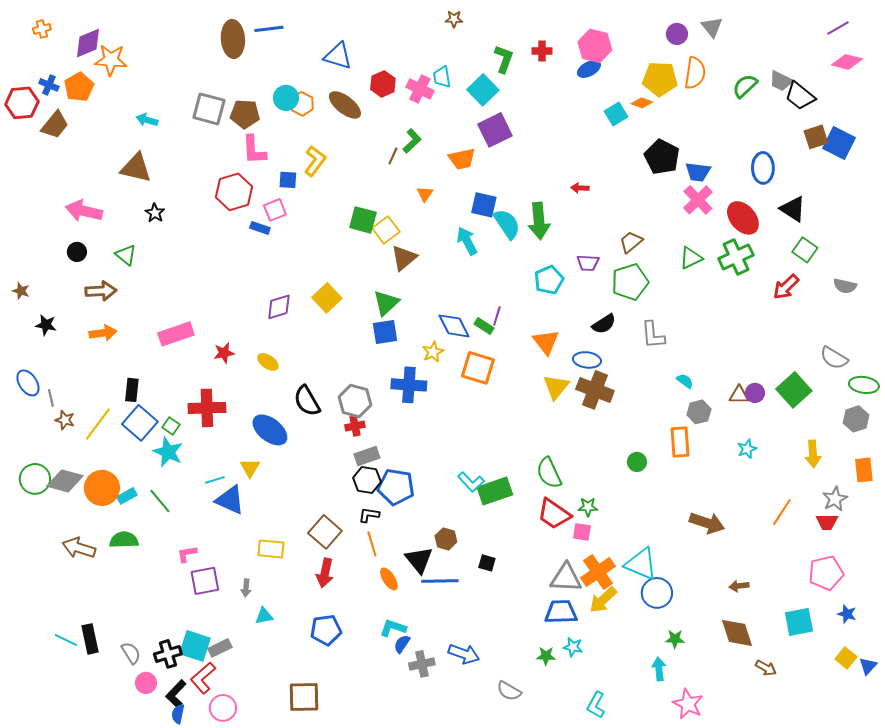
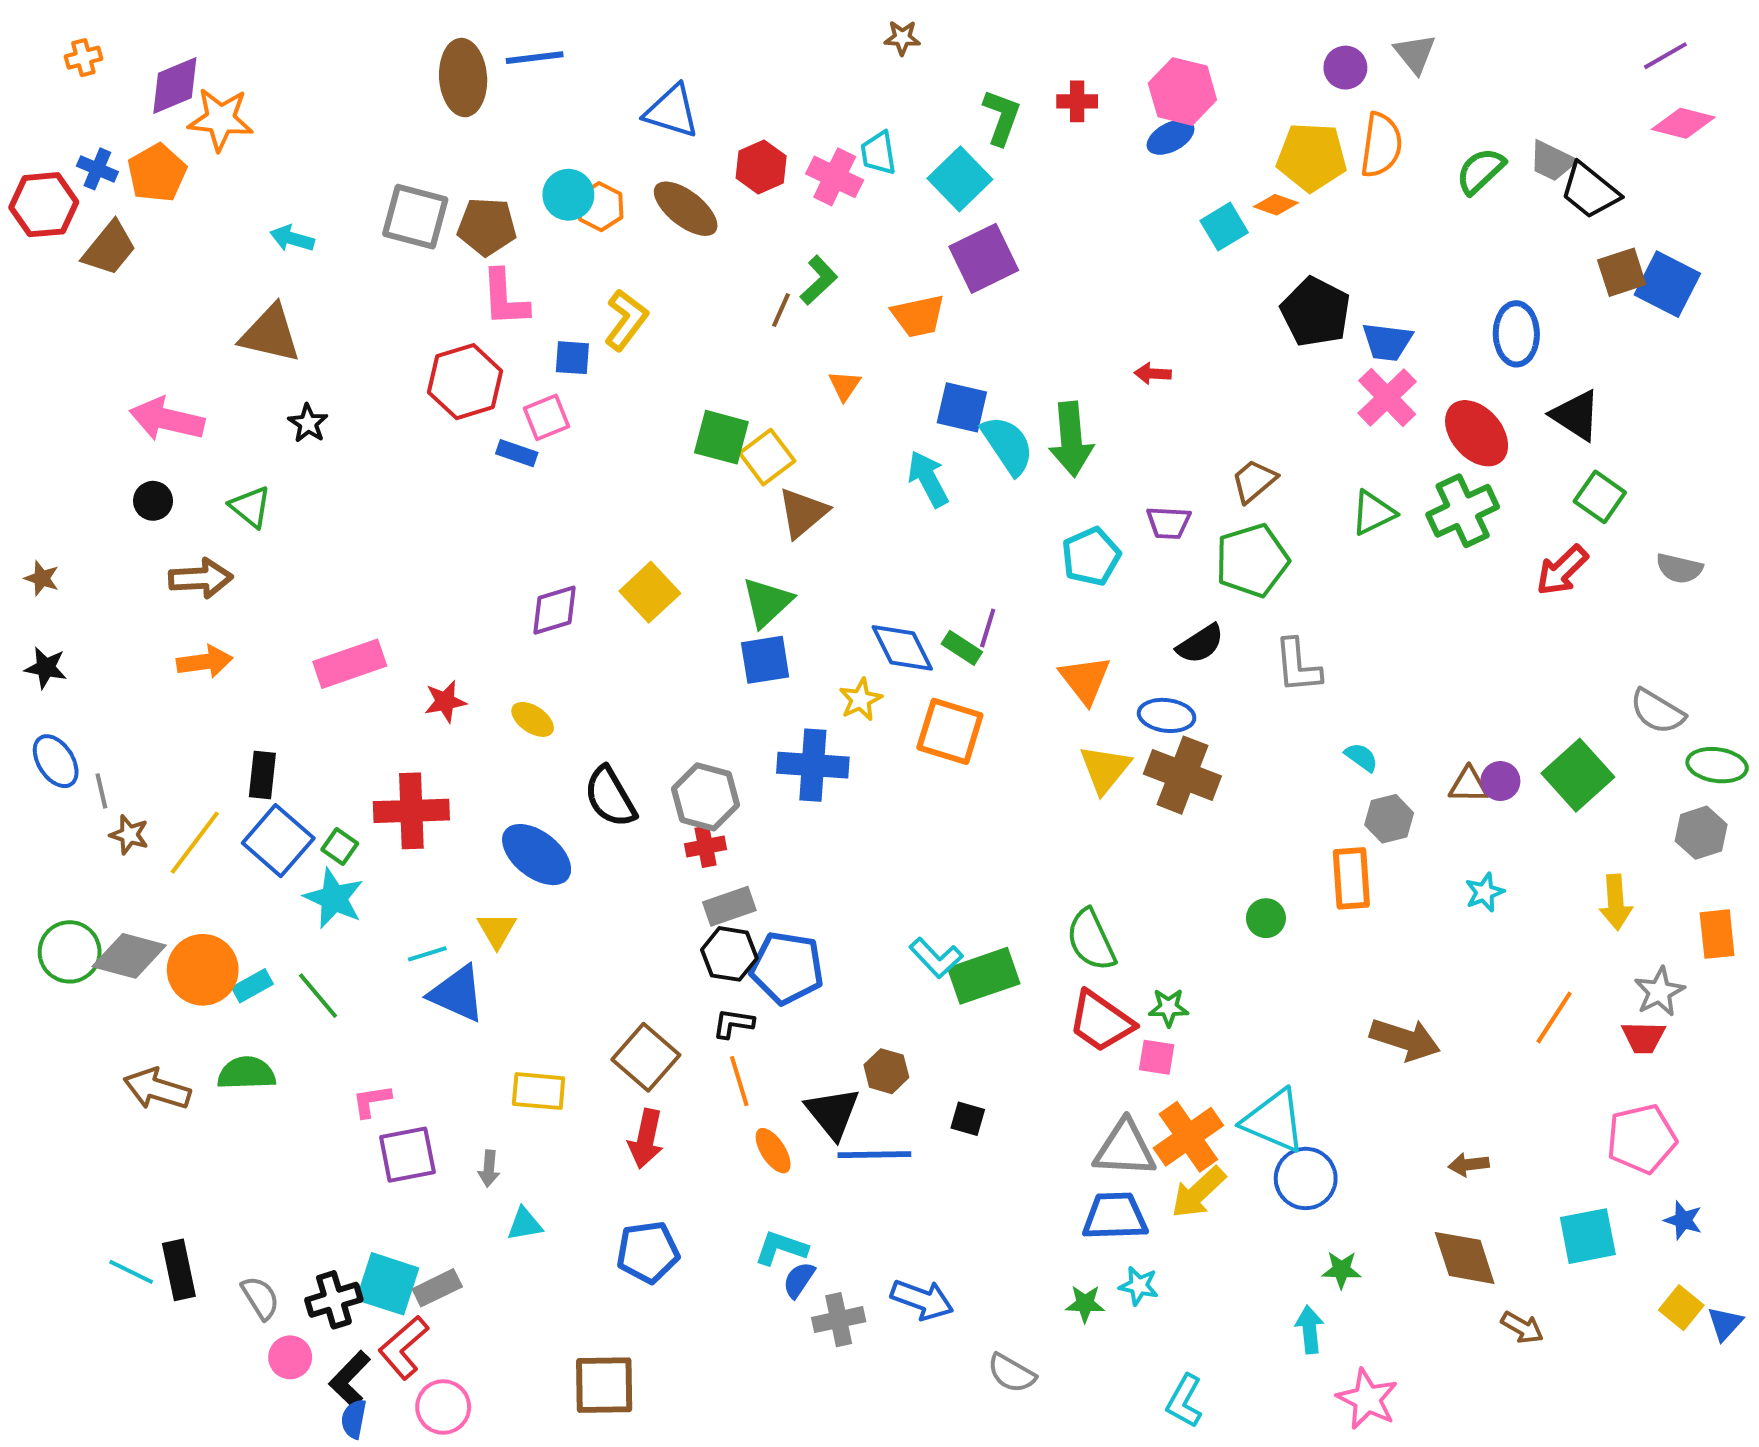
black star: (46, 325) -> (46, 668), moved

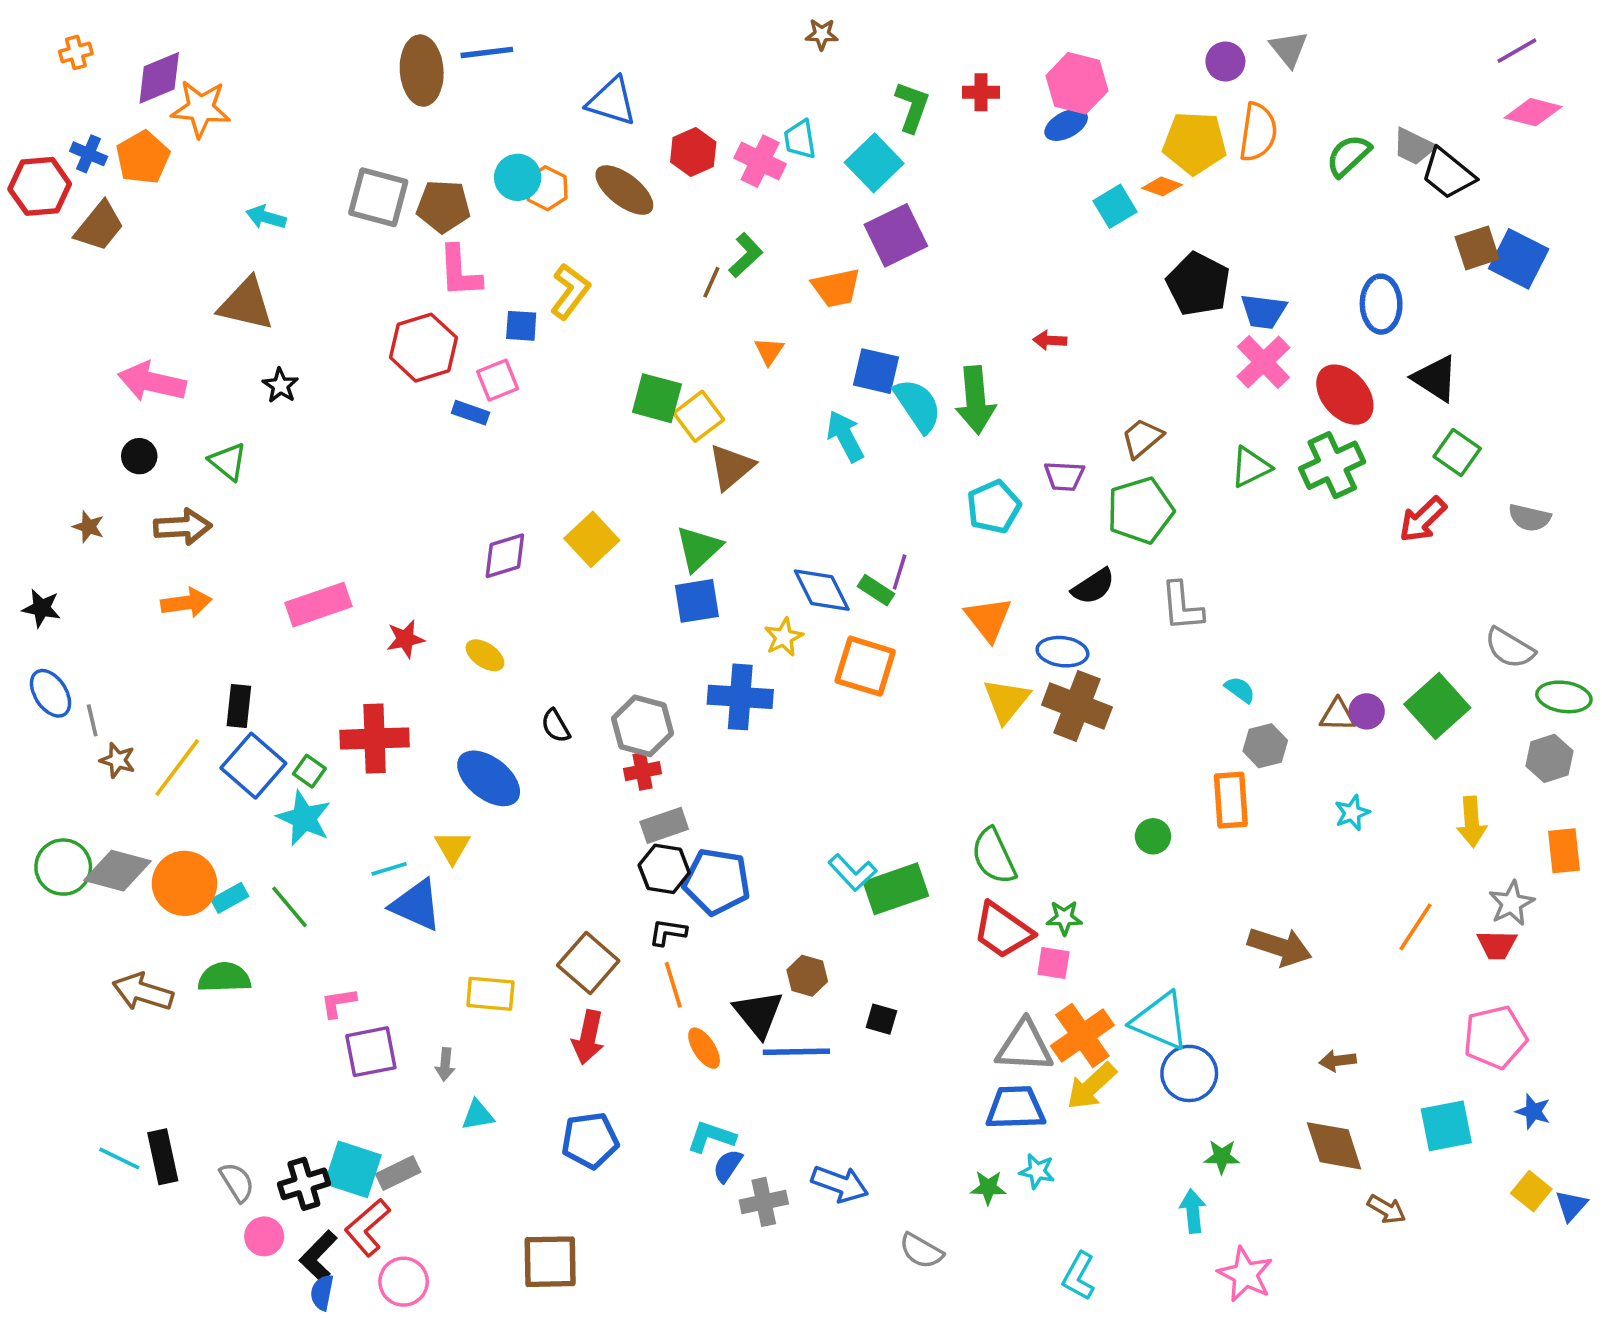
brown star: (42, 578) -> (89, 527), moved
black semicircle: (610, 797) -> (556, 726), size x0.6

